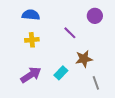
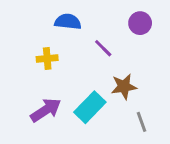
blue semicircle: (31, 15) -> (68, 22), moved
cyan rectangle: (61, 73) -> (90, 107), size x1.5

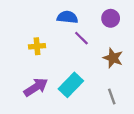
blue semicircle: (68, 22) -> (67, 17), moved
brown star: (124, 87) -> (113, 58), moved, turned 30

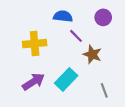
yellow cross: (37, 46) -> (35, 44), size x1.5
brown star: (113, 58) -> (92, 54), moved

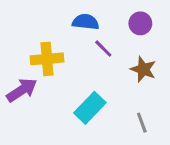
brown star: (92, 54) -> (143, 69), moved
purple arrow: (33, 82) -> (22, 90), moved

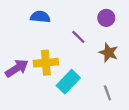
blue semicircle: (86, 22) -> (40, 17), moved
yellow cross: (47, 59) -> (46, 63), moved

